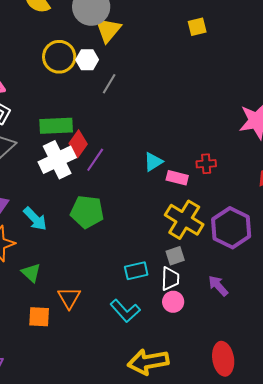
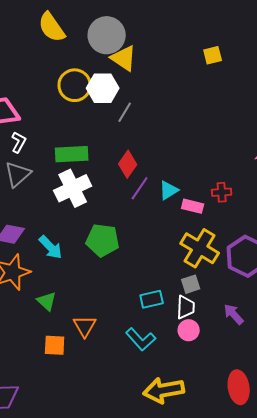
yellow triangle: (108, 30) -> (124, 58), turned -36
white hexagon: (87, 60) -> (103, 88), size x1.4
red diamond: (78, 144) -> (128, 164), moved
purple line: (95, 160) -> (140, 188), moved

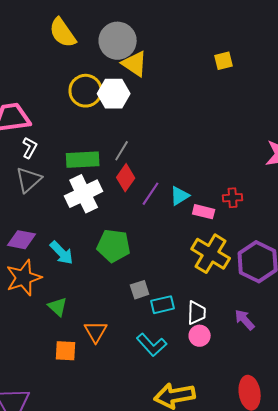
gray line: (125, 112) -> (122, 151), moved
red diamond: (128, 164) -> (126, 178), moved
gray square: (191, 284) -> (140, 290), moved

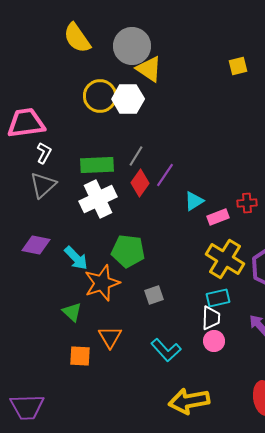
purple line: (151, 194) -> (165, 175), moved
pink rectangle: (204, 212) -> (218, 217), turned -35
orange star: (24, 278) -> (102, 283), moved
cyan rectangle: (163, 305) -> (218, 298), moved

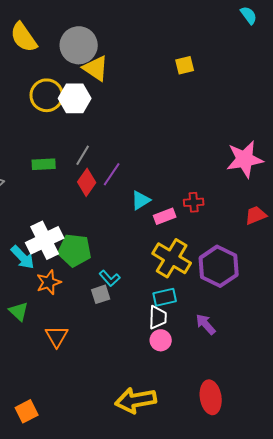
green rectangle: (97, 165) -> (44, 164), size x0.7
white cross: (98, 199) -> (45, 240), moved
orange star: (102, 283) -> (49, 282), size x0.7
cyan L-shape: (166, 350) -> (110, 278), moved, size x0.7
orange square: (80, 356) -> (27, 411), moved, turned -30

